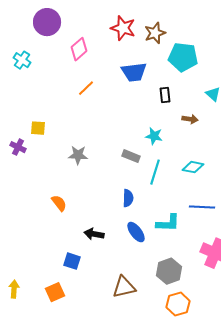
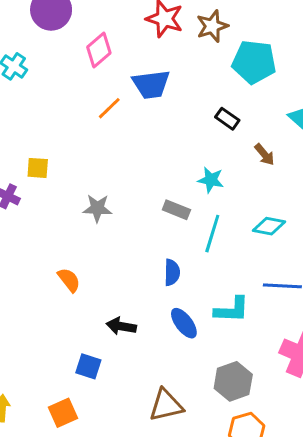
blue trapezoid: (134, 72) -> (151, 84), moved
black rectangle: (165, 95) -> (227, 119), turned -49
brown arrow: (190, 119) -> (265, 154), turned 42

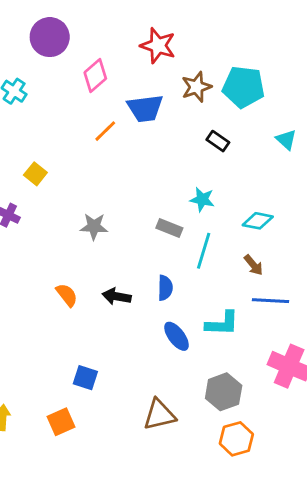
brown star: (212, 26) -> (196, 87), moved
brown arrow: (265, 154) -> (253, 265), moved
yellow square: (38, 168) -> (35, 174), moved, turned 35
cyan diamond: (269, 226) -> (258, 221), moved
black arrow: (121, 326) -> (117, 296), moved

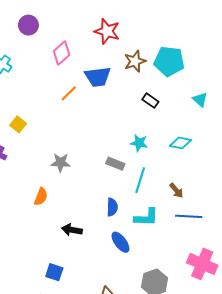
purple circle: (50, 37) -> (28, 25), size x0.7
cyan diamond: (258, 221) -> (180, 143), moved
orange semicircle: (67, 295) -> (41, 197), moved, turned 60
black arrow: (117, 296) -> (72, 230), moved
cyan L-shape: (222, 323) -> (146, 217), moved

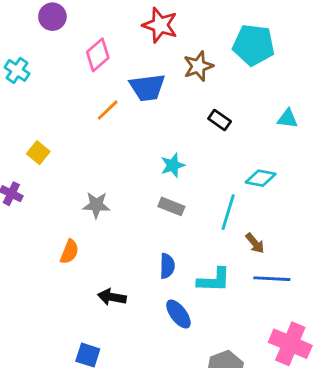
cyan pentagon: (169, 61) -> (254, 45), moved
cyan triangle: (200, 100) -> (288, 119), turned -35
cyan star: (139, 143) -> (173, 165), moved, turned -30
cyan line: (140, 180) -> (228, 212), moved

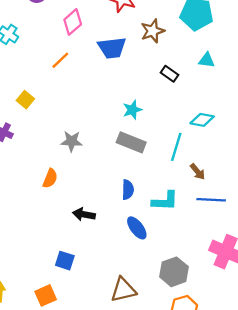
orange line: (108, 110) -> (60, 60), moved
cyan triangle: (288, 119) -> (207, 60), moved
gray rectangle: (171, 206) -> (131, 142), size x1.4

